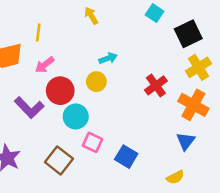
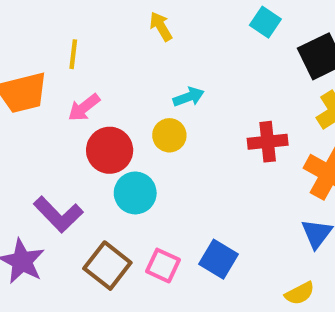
red cross: (156, 85) -> (268, 142), turned 30
purple L-shape: (29, 107) -> (58, 214), moved
pink square: (93, 142) -> (163, 266), moved

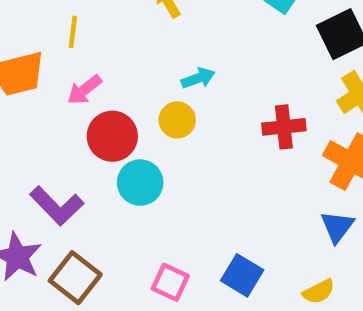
blue square: (218, 259) -> (242, 275), moved
brown square: (107, 266) -> (75, 278), moved
pink square: (163, 266) -> (170, 282), moved

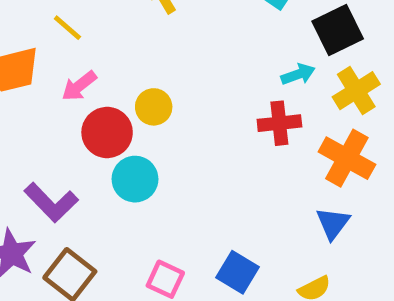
yellow line: (73, 32) -> (67, 28), turned -56
cyan arrow: (198, 78) -> (298, 74), moved
yellow circle: (177, 120) -> (154, 107), moved

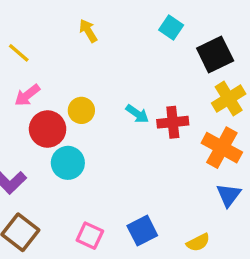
cyan arrow: (298, 74) -> (137, 114), moved, turned 55
blue triangle: (333, 223) -> (229, 195), moved
blue square: (237, 272) -> (142, 231), turned 32

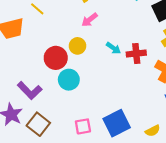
pink arrow: (27, 95) -> (89, 20), moved
blue square: (142, 231) -> (117, 123), size x1.4
pink square: (90, 236) -> (83, 126), turned -35

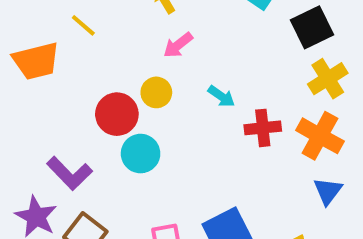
red cross: (136, 54) -> (263, 128), moved

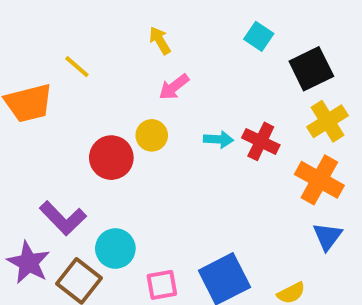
cyan arrow: (221, 96) -> (218, 139), turned -32
red cross: (263, 128) -> (261, 141), moved, turned 32
cyan circle: (141, 154) -> (115, 249), moved

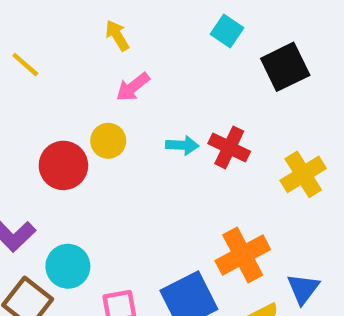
yellow cross: (327, 121) -> (303, 174), moved
orange cross: (319, 180) -> (243, 255), moved, turned 33
blue triangle: (327, 236) -> (303, 289), moved

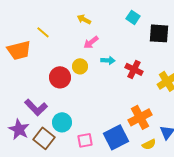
yellow arrow: (117, 35) -> (84, 19), turned -32
black square: (285, 67) -> (159, 33), turned 30
cyan arrow: (182, 145) -> (108, 60), moved

